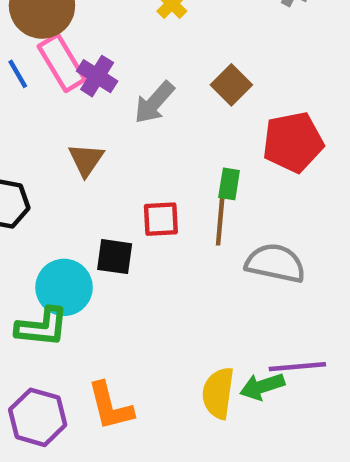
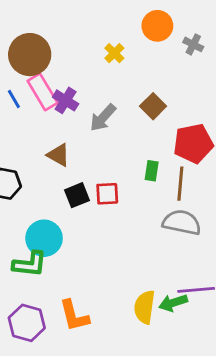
brown triangle: (86, 160) -> (58, 155), turned -35
brown line: (220, 219) -> (180, 184), moved
black square: (115, 257) -> (77, 195), moved, turned -30

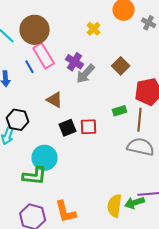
blue line: (14, 99) -> (30, 67), moved
purple cross: (66, 100) -> (75, 62), moved
green rectangle: (152, 171) -> (120, 111), turned 64

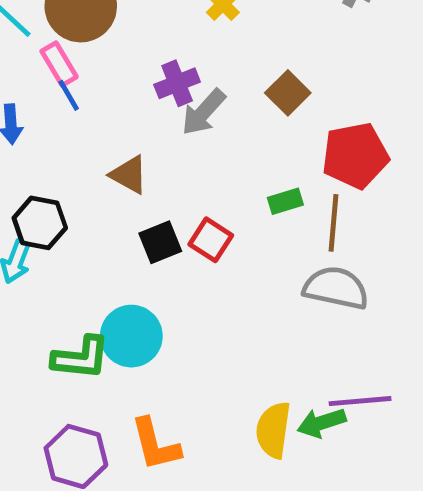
pink rectangle: (44, 56) -> (59, 64), moved, size x0.7
purple cross: (75, 62) -> (177, 83), turned 36
red square: (89, 127) -> (211, 240), turned 36
cyan circle: (45, 158) -> (131, 336), moved

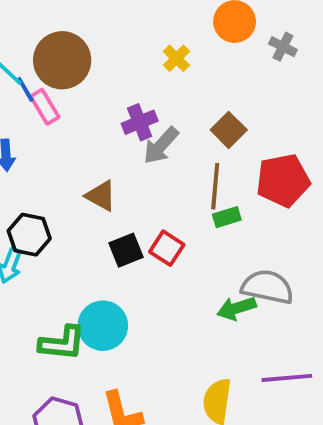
blue line: (69, 95) -> (25, 89), moved
brown line: (334, 223) -> (215, 186), moved
green arrow: (322, 423) -> (236, 308), moved

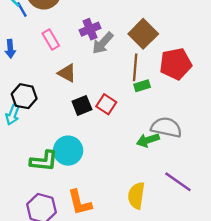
pink rectangle: (45, 107) -> (51, 40), moved
brown square: (229, 130) -> (143, 34), size x1.4
purple line: (287, 378) -> (178, 182), turned 40

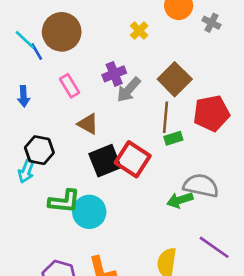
red square: (106, 104) -> (133, 159), size x1.5
black square: (82, 105) -> (105, 161), size x1.4
green L-shape: (44, 161) -> (64, 201), moved

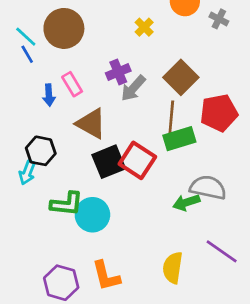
blue line: (37, 52) -> (27, 54), moved
blue arrow: (24, 96) -> (49, 95), moved
brown triangle: (88, 124) -> (91, 124), size x1.4
green rectangle: (173, 138) -> (179, 139), size x1.6

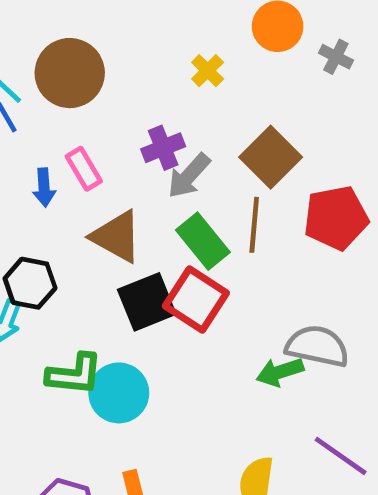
green rectangle: (179, 139) -> (203, 241), moved, turned 68

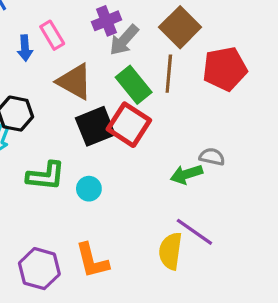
gray semicircle: (317, 346) -> (212, 157), size x0.6
cyan circle: (119, 393) -> (89, 189), moved, size x0.6
purple line: (341, 456) -> (194, 232), moved

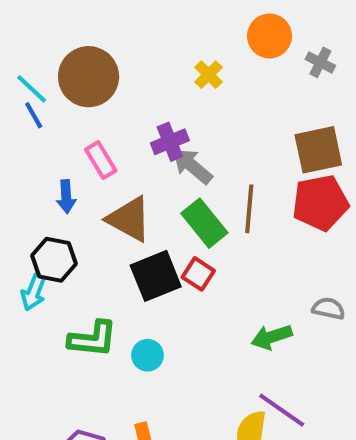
brown square: (180, 27) -> (318, 150), moved, turned 33
gray arrow: (124, 40) -> (192, 166), turned 88
blue arrow: (25, 48) -> (66, 197), moved
red square: (129, 125) -> (198, 274), size x0.6
gray semicircle: (212, 157) -> (328, 308), moved

